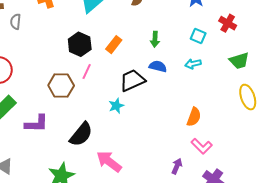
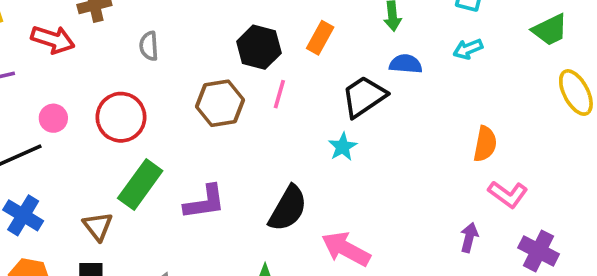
gray semicircle: (16, 22) -> (149, 46), moved
brown hexagon: (61, 86) -> (220, 103), moved

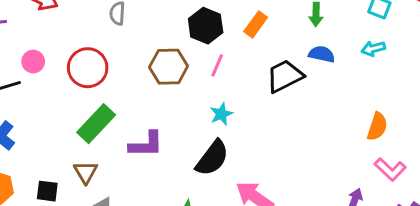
cyan star: (343, 147) -> (221, 114), moved
brown triangle: (98, 226) -> (86, 172), moved

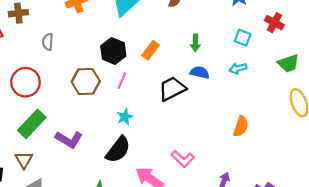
purple L-shape: (146, 145) -> (69, 139), turned 32
pink L-shape: (390, 169) -> (183, 159), moved

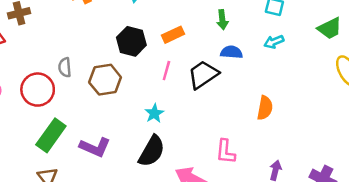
gray semicircle: (48, 42) -> (65, 67), moved
orange rectangle: (151, 50) -> (173, 35), turned 36
pink line: (122, 81) -> (166, 71), moved
orange semicircle: (241, 126) -> (265, 108), moved
pink L-shape: (183, 159) -> (226, 152), turned 60

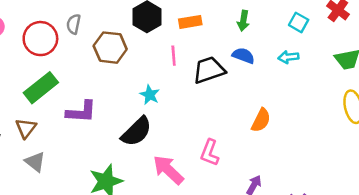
pink line: (166, 71) -> (174, 56), turned -36
cyan star: (154, 113) -> (150, 95), turned -30
purple L-shape: (95, 147) -> (81, 112), turned -36

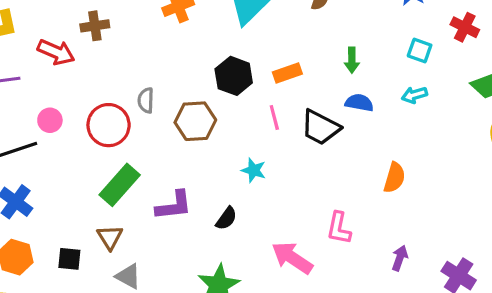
black trapezoid: (209, 70) -> (320, 127), turned -124
black semicircle: (137, 132) -> (226, 218), moved, size x0.6

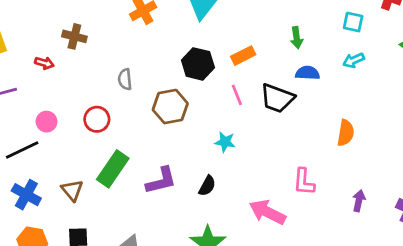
brown cross: (95, 26) -> (74, 36), turned 30
red arrow: (56, 52) -> (44, 63), size x0.6
gray semicircle: (146, 100) -> (125, 79), moved
red circle: (109, 125) -> (97, 119), size x0.7
brown triangle: (110, 237) -> (72, 190), moved

